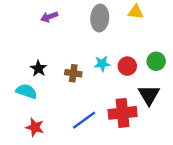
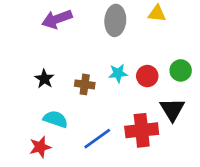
purple arrow: (49, 17) -> (57, 19), size x1.5
cyan semicircle: (26, 91) -> (55, 119), moved
red star: (35, 127) -> (40, 147), turned -30

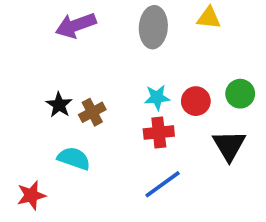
brown cross: (85, 84) -> (92, 112), moved, turned -36
red cross: (142, 130) -> (159, 133), moved, size x0.7
blue line: (97, 139) -> (163, 184), moved
red star: (40, 147) -> (31, 195), moved

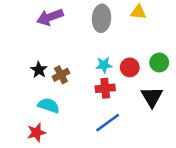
red star: (31, 195) -> (36, 133), moved

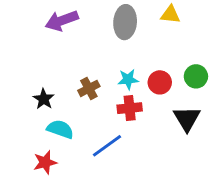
black star: (39, 70) -> (44, 99), moved
brown cross: (61, 75) -> (89, 88), moved
blue line: (108, 123) -> (107, 146), moved

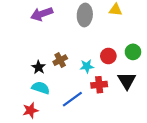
cyan star: (128, 79) -> (87, 66), moved
black star: (44, 99) -> (39, 67), moved
red cross: (130, 108) -> (99, 85), moved

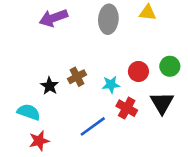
red cross: (99, 85) -> (127, 108), turned 35
cyan semicircle: (41, 88) -> (29, 112), moved

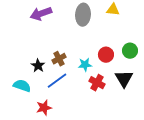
blue line: (93, 126) -> (57, 81), moved
red star: (39, 141) -> (44, 108), moved

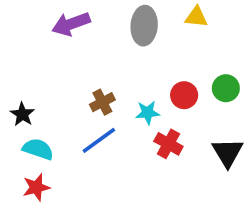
black star: (38, 66) -> (22, 114), moved
black triangle: (124, 79) -> (228, 153), moved
red star: (44, 108) -> (36, 187), moved

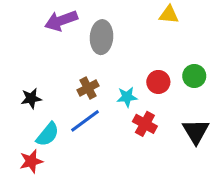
gray ellipse: (144, 26) -> (102, 37), moved
black star: (22, 114) -> (31, 98), moved, turned 30
cyan semicircle: (38, 149) -> (48, 134), moved, turned 110

